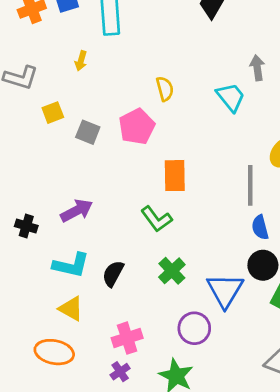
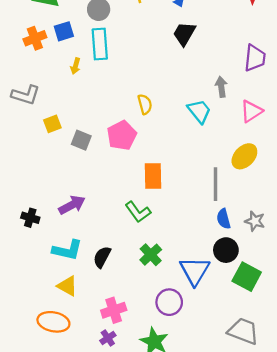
yellow arrow: (81, 61) -> (75, 66), moved

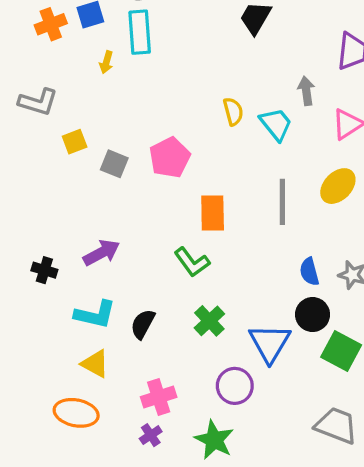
yellow semicircle: (145, 104) -> (233, 111), moved
gray line: (215, 184) -> (282, 202), moved

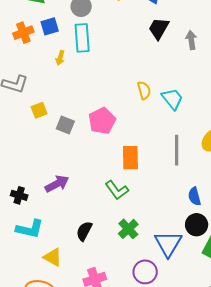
gray arrow: (306, 91) -> (191, 40), moved
cyan L-shape: (95, 315) -> (30, 229), moved

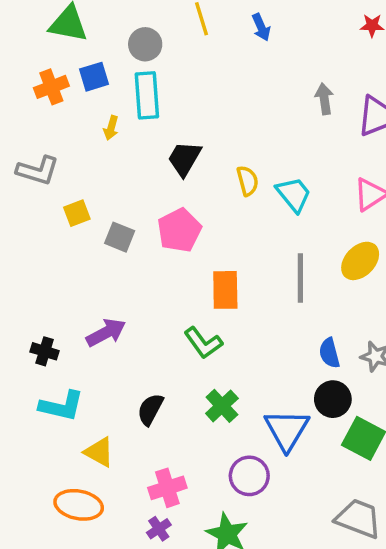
black trapezoid: (159, 28) -> (184, 159), moved

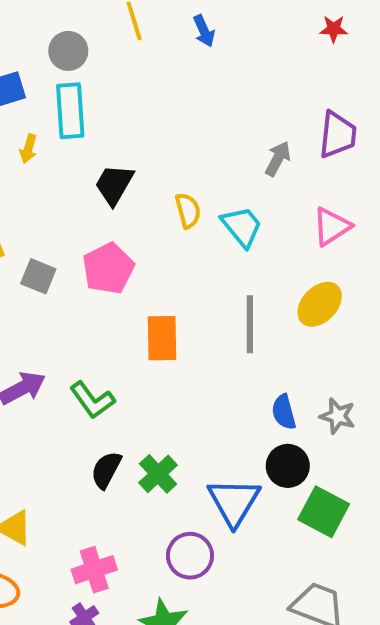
gray arrow: (324, 99) -> (278, 159), moved, turned 36
green L-shape: (203, 343) -> (92, 400), moved
black semicircle: (150, 409) -> (106, 470), moved

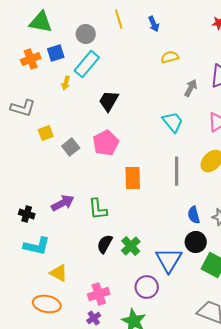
cyan rectangle: (70, 111) -> (87, 64), turned 44
yellow semicircle: (188, 211) -> (170, 57), moved, turned -90
gray square: (38, 276) -> (71, 147), turned 30
green L-shape: (92, 400) -> (98, 209), turned 30

